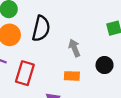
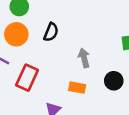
black semicircle: (41, 29) -> (51, 32), size x0.7

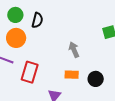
black semicircle: (51, 32) -> (37, 20), moved
black circle: (114, 81) -> (96, 79), moved

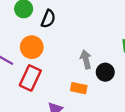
orange circle: (16, 38) -> (32, 47), moved
black circle: (96, 79) -> (105, 72), moved

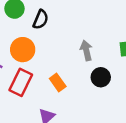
gray arrow: (86, 59) -> (86, 50), moved
orange rectangle: (79, 88) -> (58, 82), moved, turned 42

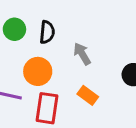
gray arrow: (86, 50) -> (82, 54), moved

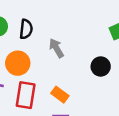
orange rectangle: (88, 95) -> (60, 95), moved

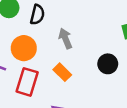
orange rectangle: (60, 95) -> (62, 72), moved

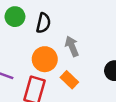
orange circle: (24, 48) -> (45, 59), moved

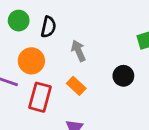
orange circle: (45, 59) -> (31, 61), moved

